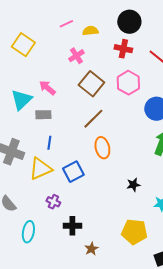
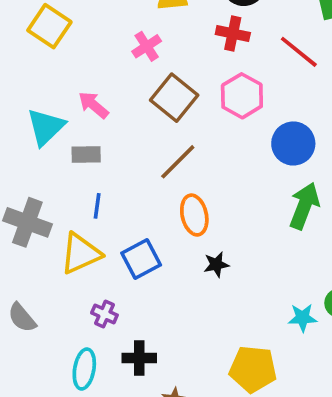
black star: (133, 185) -> (216, 265), moved
cyan ellipse: (28, 232) -> (84, 369), moved

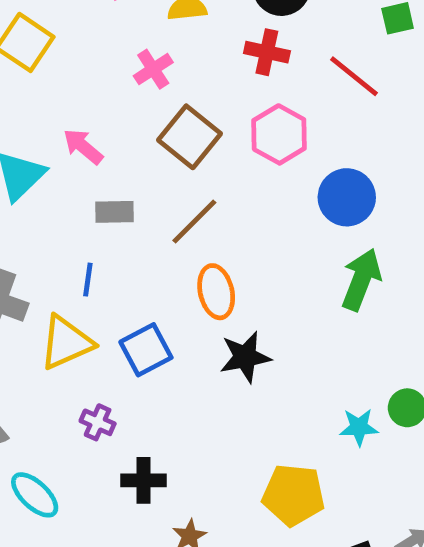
gray rectangle: (86, 154) -> (114, 212), moved
black star: (216, 265) -> (245, 357), size x1.5
cyan ellipse: (84, 369) -> (35, 495), moved, turned -57

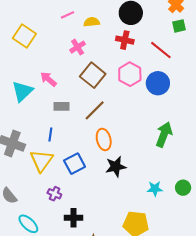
blue circle: (347, 197) -> (158, 83), moved
yellow triangle: (66, 342) -> (41, 161), turned -30
cyan star: (359, 427) -> (155, 189), moved

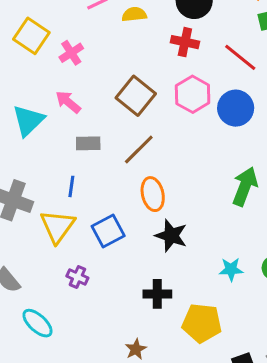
pink cross: (78, 47) -> (71, 53), moved
black star: (116, 167) -> (171, 236), turned 30
black cross: (74, 218) -> (157, 294), moved

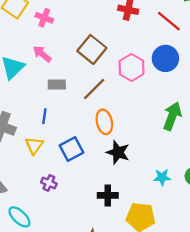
pink cross: (71, 53) -> (44, 18), turned -36
pink hexagon: (193, 94) -> (131, 67), moved
yellow triangle: (57, 226) -> (34, 146), size x0.7

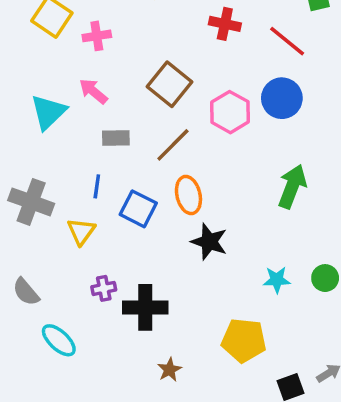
pink cross: (44, 18) -> (97, 36), turned -30
blue square: (72, 149) -> (138, 209), moved, turned -35
purple cross: (49, 183) -> (104, 288), turned -35
black cross: (108, 195) -> (145, 307), moved, size x1.4

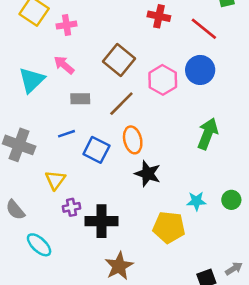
blue line: (97, 186) -> (67, 134), turned 63
yellow triangle: (81, 231) -> (55, 180), moved
yellow pentagon: (244, 340) -> (169, 227), moved
brown star: (169, 370) -> (119, 266), size x1.6

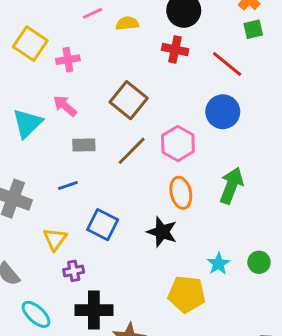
pink hexagon: (163, 80) -> (178, 144), moved
orange ellipse: (133, 140) -> (181, 193), moved
blue square: (96, 150) -> (103, 225), moved
cyan star: (196, 201) -> (218, 264), turned -30
black cross: (101, 221) -> (94, 310), moved

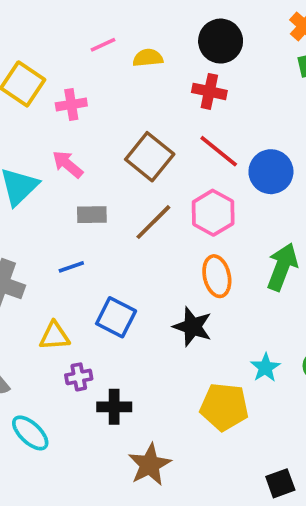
red line: (227, 64) -> (219, 151), moved
yellow triangle: (55, 239) -> (54, 336), turned 50
black cross: (94, 310) -> (114, 407), moved, size x0.7

